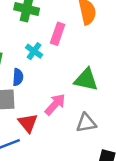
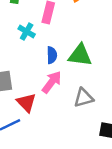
blue semicircle: (18, 77) -> (52, 55), moved

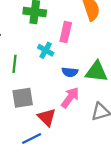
blue semicircle: (52, 55) -> (70, 72), turned 98

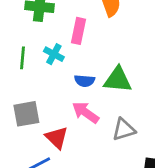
green line: (15, 64) -> (23, 58), moved
pink arrow: (70, 97) -> (85, 112), turned -90

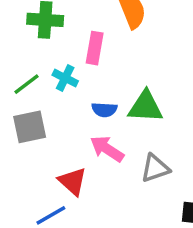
green line: (23, 58) -> (26, 84), turned 50
gray square: (26, 114) -> (30, 127), moved

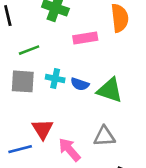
pink rectangle: (95, 48) -> (85, 38), turned 55
cyan cross: (65, 78) -> (55, 79), moved, turned -30
pink arrow: (107, 149) -> (69, 150), moved

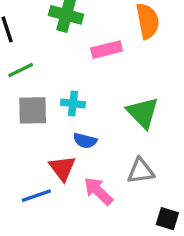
green line: (29, 50) -> (21, 70), moved
blue semicircle: (80, 84) -> (85, 141), moved
green triangle: (110, 90) -> (143, 113), turned 32

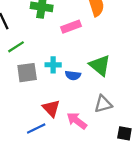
blue semicircle: (85, 141) -> (73, 75), moved

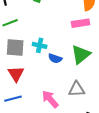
pink rectangle: (71, 27) -> (81, 23), moved
green triangle: (100, 65) -> (81, 54), turned 30
red triangle: (51, 108) -> (16, 74), moved

